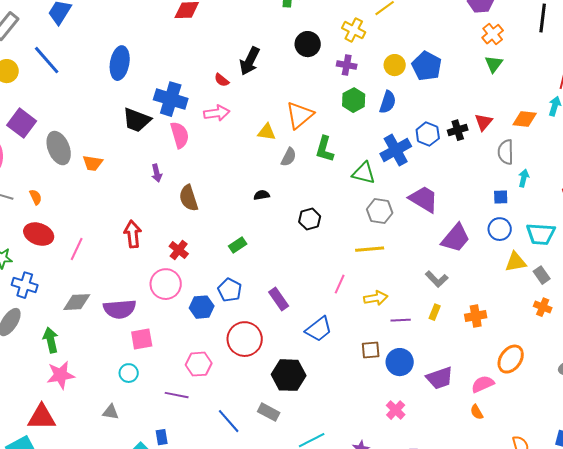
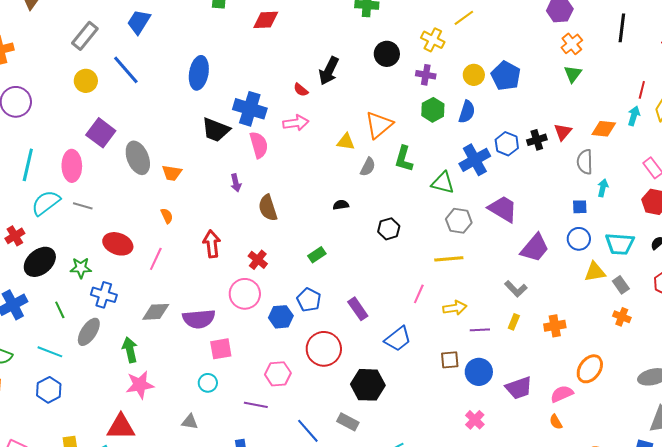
orange semicircle: (36, 197) -> (167, 216), moved

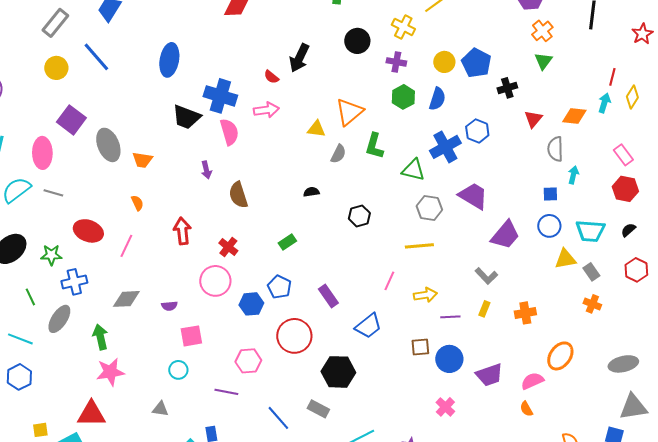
black cross: (537, 140) -> (507, 88), moved
blue cross: (104, 295) -> (74, 282), turned -30
purple semicircle: (199, 319) -> (169, 306), size x0.5

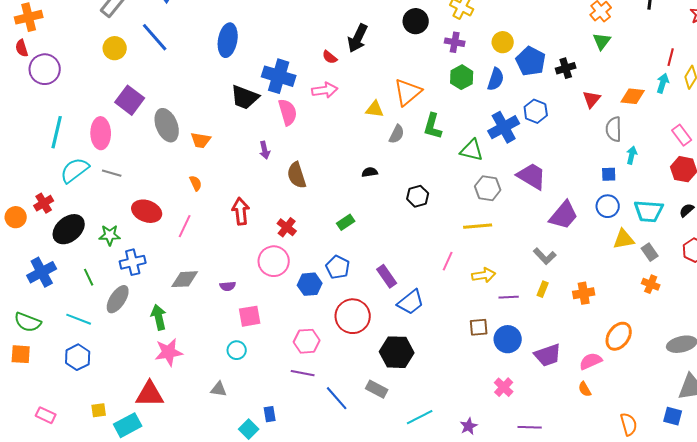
blue pentagon: (476, 63) -> (531, 61), moved
blue trapezoid: (368, 326) -> (411, 302), moved
purple line: (226, 392) -> (303, 373), moved

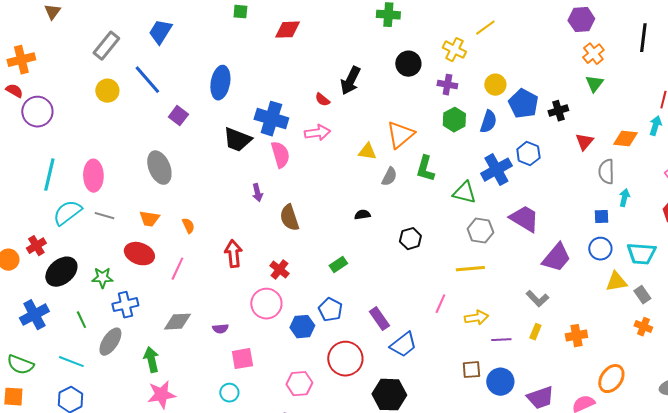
red semicircle: (22, 48) -> (14, 91), turned 138
purple square: (130, 100) -> (178, 116), moved, size x0.7
orange trapezoid: (201, 140) -> (149, 219), moved

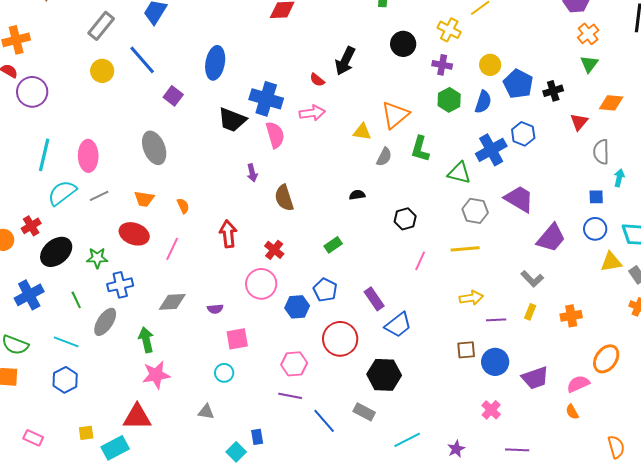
orange diamond: (625, 139) -> (611, 103), moved
gray line: (104, 216) -> (99, 196), turned -42
pink line: (440, 304) -> (420, 261), moved

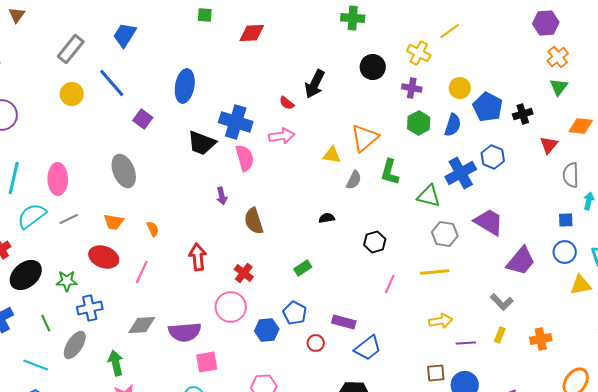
purple rectangle: (374, 299) -> (344, 322), turned -40
purple semicircle: (215, 309) -> (185, 332), size x2.0
red circle: (340, 339) -> (316, 343), moved, size x0.5

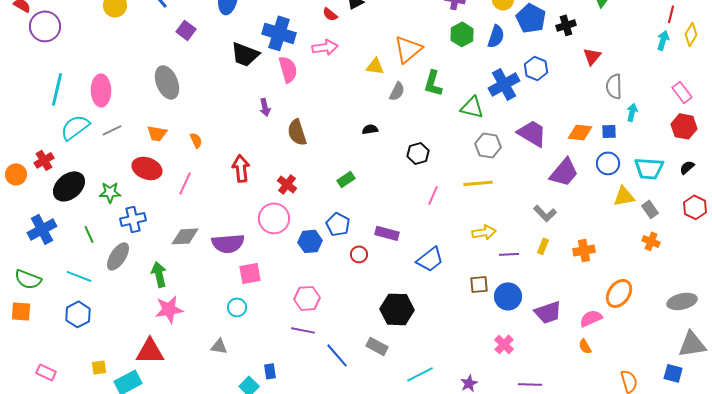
orange diamond: (581, 126) -> (580, 132), moved
blue trapezoid: (368, 348) -> (430, 259), moved

